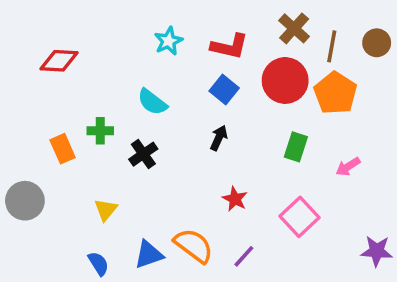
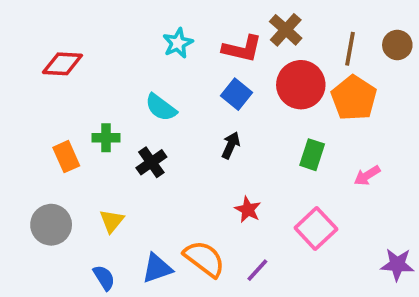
brown cross: (294, 28) -> (286, 30), moved
gray circle: (25, 201) -> (51, 225), moved

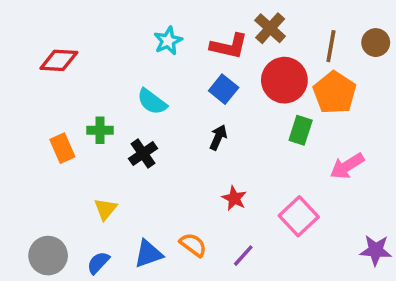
green rectangle: (312, 155) -> (301, 130), moved
pink arrow: (367, 176) -> (347, 166), size x1.4
gray circle: (51, 225) -> (48, 256), moved
orange semicircle: (204, 259) -> (193, 245), size x0.7
blue semicircle: (104, 278) -> (98, 263), turned -105

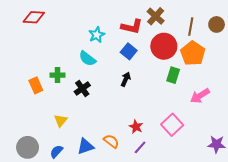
cyan star: (168, 41) -> (97, 35), moved
red diamond: (59, 60) -> (34, 17), moved
red star: (234, 198) -> (136, 127), moved

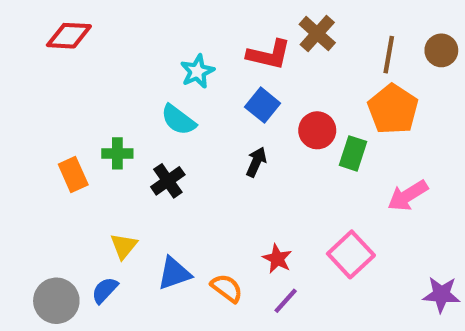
red circle: (164, 46) -> (317, 130), moved, size x0.7
blue triangle: (85, 146) -> (174, 273), moved
blue semicircle: (56, 152) -> (105, 290), moved

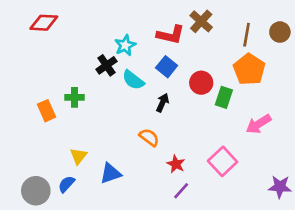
cyan semicircle: (178, 120) -> (133, 80), moved
black cross: (168, 181) -> (107, 65), moved
orange semicircle: (227, 288) -> (149, 137), moved

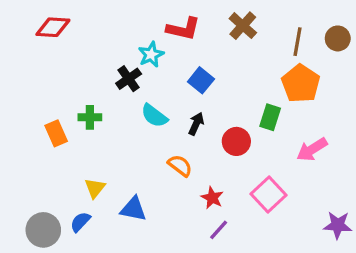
red L-shape: (171, 35) -> (183, 29), moved
cyan semicircle: (133, 80) -> (154, 116), moved
red circle: (201, 83) -> (236, 141), moved
blue triangle: (111, 173) -> (133, 209), turned 30

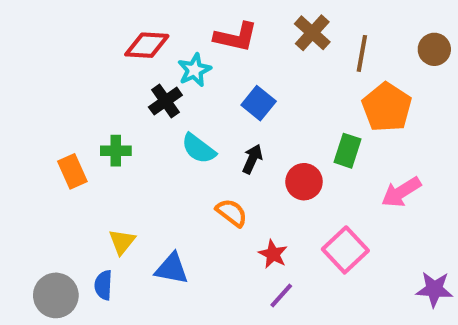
red diamond: (53, 27) -> (147, 45), moved
brown line: (297, 42) -> (362, 53), moved
blue semicircle: (80, 222) -> (103, 285), turned -40

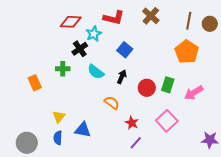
brown line: (362, 53) -> (189, 21), moved
green cross: (116, 151) -> (63, 69), moved
green rectangle: (347, 151) -> (168, 85), moved
blue semicircle: (103, 285) -> (58, 138), moved

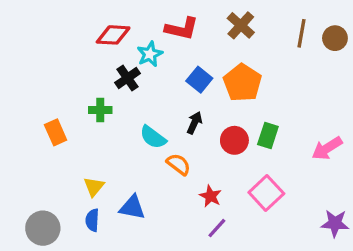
orange pentagon: (187, 52) -> (242, 83), moved
cyan semicircle: (96, 72) -> (153, 137), moved
pink arrow: (194, 93) -> (327, 148), moved

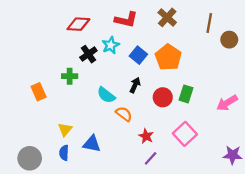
brown circle: (335, 38) -> (229, 40), moved
cyan star: (150, 54) -> (111, 45), moved

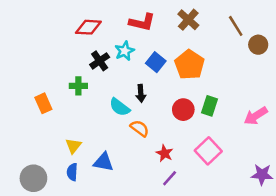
brown line: (209, 23) -> (236, 26), turned -42
black arrow: (135, 85) -> (141, 93), moved, turned 152

